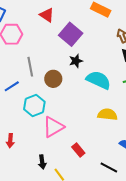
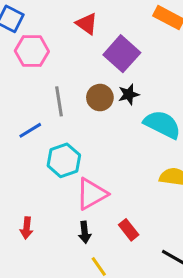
brown circle: (53, 79) -> (100, 98), moved
red arrow: (10, 141) -> (27, 228), moved
black arrow: (42, 162) -> (85, 232), moved

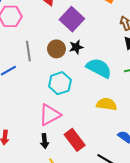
cyan hexagon: (64, 160) -> (60, 83), moved
red rectangle: (129, 230) -> (75, 140), size x1.5

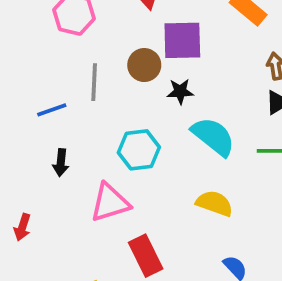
purple square: (72, 19) -> (182, 40), turned 35
brown circle: (56, 49) -> (144, 65), moved
black arrow: (45, 141) -> (61, 163), moved

